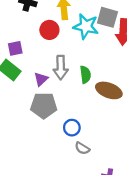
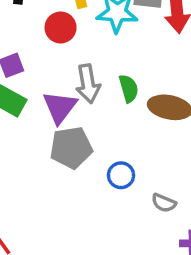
purple triangle: (41, 79) -> (60, 107), size x1.5
gray semicircle: (82, 148) -> (164, 203), moved

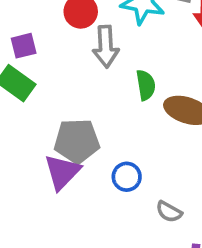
gray arrow: (88, 84) -> (106, 47), moved
purple triangle: (60, 107) -> (62, 172), moved

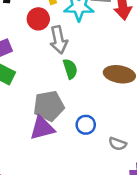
green semicircle: (146, 85) -> (70, 69), moved
purple triangle: (62, 172) -> (42, 128), turned 40

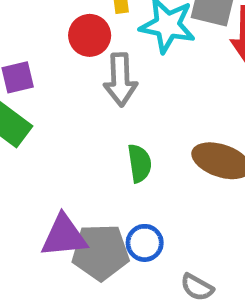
green semicircle: (70, 69) -> (139, 163), moved
gray pentagon: (49, 106) -> (100, 252), moved

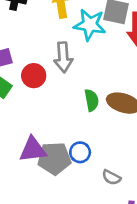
red circle: (90, 35) -> (34, 76), moved
green semicircle: (139, 163) -> (92, 100), moved

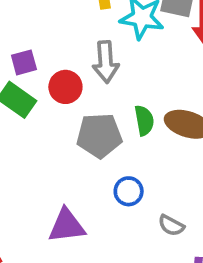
purple triangle: (33, 150) -> (67, 226), moved
gray pentagon: (54, 158) -> (99, 136), moved

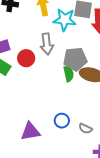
gray pentagon: (99, 136) -> (75, 59), moved
blue circle: (129, 191) -> (62, 121), moved

